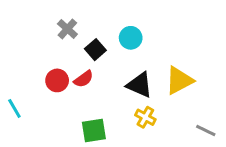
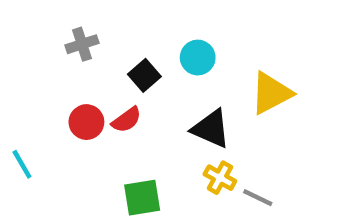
gray cross: (67, 29) -> (82, 44), moved, turned 30
yellow triangle: (179, 80) -> (271, 93), moved
gray line: (206, 130) -> (258, 198), moved

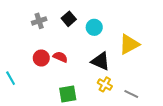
black square: (144, 75) -> (69, 19), moved
red semicircle: (127, 120) -> (60, 57), turned -120
gray line: (258, 198) -> (131, 94), moved

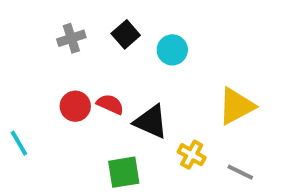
yellow triangle: (129, 44) -> (236, 106), moved
black triangle: (101, 61) -> (151, 122), moved

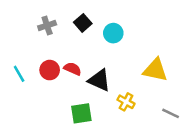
yellow triangle: (236, 106) -> (155, 70), turned 40
cyan line: (19, 143) -> (19, 74), moved
gray line: (240, 172) -> (171, 113), moved

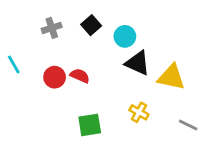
cyan line: (19, 74) -> (14, 64), moved
black triangle: (99, 80) -> (138, 63), moved

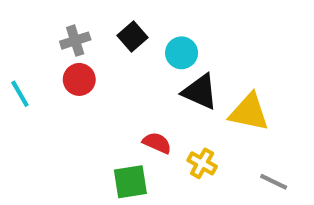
red semicircle: (80, 76) -> (157, 143), moved
red circle: (55, 77) -> (79, 79), moved

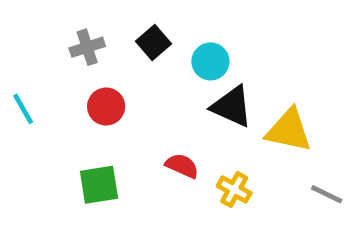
red circle: (79, 79) -> (106, 107), moved
green square: (130, 182) -> (99, 185), moved
gray line: (274, 182) -> (327, 194), moved

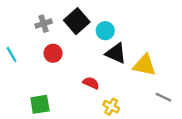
black square: (154, 42) -> (77, 21), size x1.5
green square: (99, 185) -> (40, 104), moved
yellow cross: (234, 190) -> (111, 107), moved

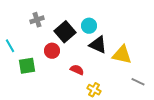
black square: (77, 21) -> (65, 32), moved
red circle: (53, 53) -> (52, 51), moved
green square: (40, 104) -> (27, 66), moved

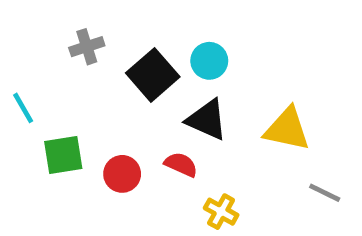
black triangle: (98, 45) -> (207, 120), moved
red circle: (52, 51) -> (122, 174), moved

